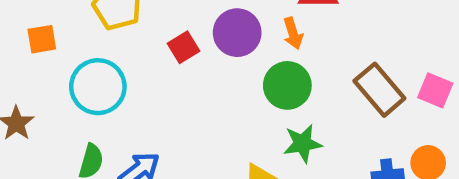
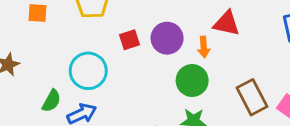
cyan circle: (98, 87) -> (88, 71), moved

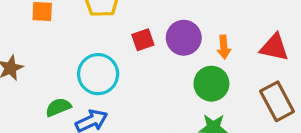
red triangle: (227, 23) -> (274, 47), moved
green semicircle: (51, 101) -> (58, 107), turned -140

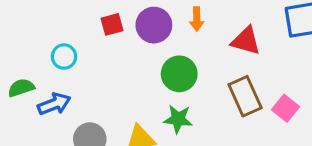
orange arrow: (224, 47) -> (197, 19), moved
cyan circle: (98, 74) -> (64, 57), size x0.6

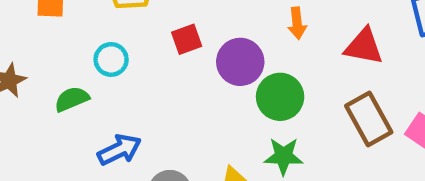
purple circle: (154, 25) -> (240, 62), moved
cyan circle: (64, 57) -> (111, 59), moved
green semicircle: (21, 88) -> (72, 99), moved

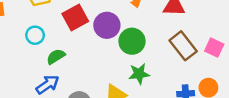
red square: (187, 39) -> (75, 17), size x1.5
green semicircle: (72, 99) -> (56, 57), moved

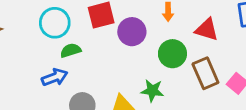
cyan circle: (35, 35) -> (55, 23), size x1.5
green circle: (132, 41) -> (172, 54), moved

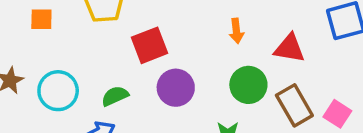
cyan circle: (55, 23) -> (58, 91), moved
purple circle: (132, 32) -> (176, 88), moved

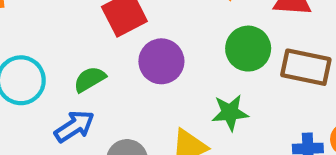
brown rectangle: (294, 105) -> (306, 67), turned -42

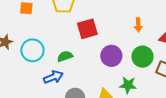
purple circle: (161, 61) -> (111, 56), moved

